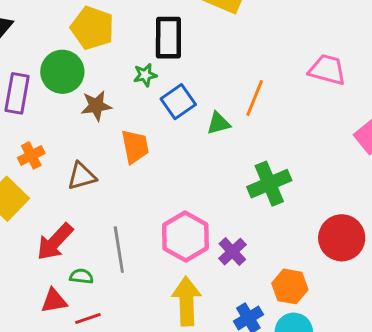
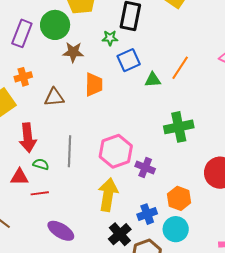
red arrow: (55, 242) -> (28, 138), turned -60
purple cross: (232, 252) -> (145, 168), turned -36

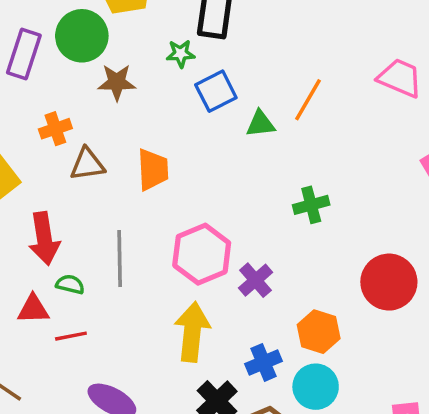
orange cross: (23, 77) -> (55, 129), moved
orange trapezoid: (94, 84) -> (153, 170), moved
green cross: (179, 127) -> (311, 205), size x0.7
purple cross: (145, 168) -> (255, 280), turned 30

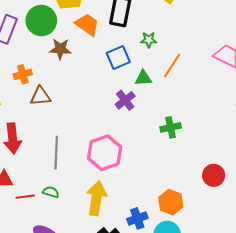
green star: (181, 54) -> (149, 40), moved
orange trapezoid: (153, 170) -> (87, 25), moved, turned -55
purple cross: (255, 280) -> (125, 100), moved
red circle: (389, 282) -> (214, 175), size x0.7
green semicircle: (70, 284) -> (51, 192), moved

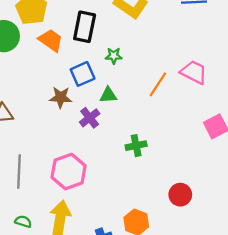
brown star: (60, 49) -> (61, 97), moved
orange line: (172, 66) -> (158, 84), moved
green semicircle: (51, 192) -> (23, 221), moved

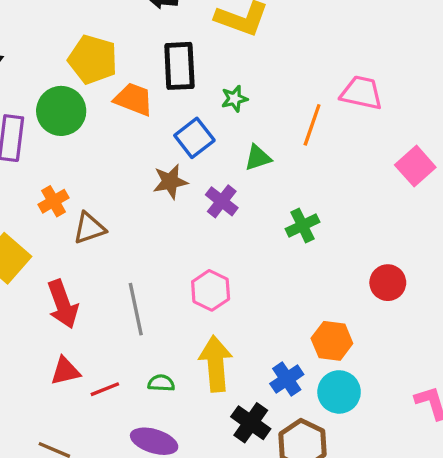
green triangle: (108, 95) -> (258, 158), moved
pink hexagon: (69, 172) -> (211, 290), size x0.7

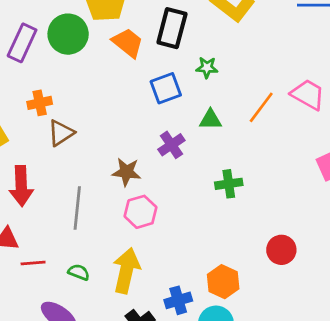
brown star: (170, 182) -> (126, 172), moved
brown triangle: (89, 228) -> (61, 133), turned -32

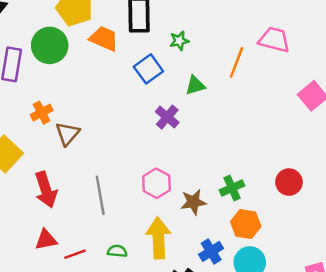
brown star: (126, 172) -> (193, 202), moved
green cross: (229, 184) -> (232, 188), moved

